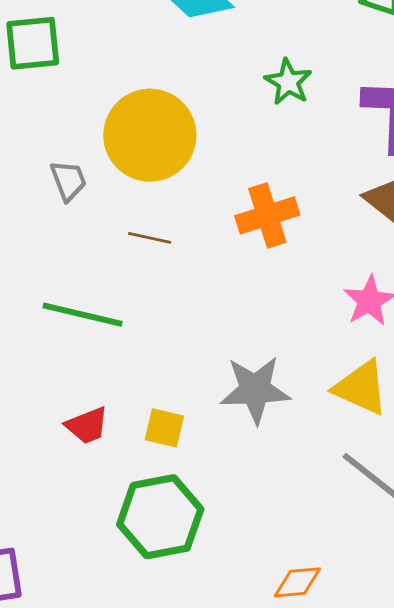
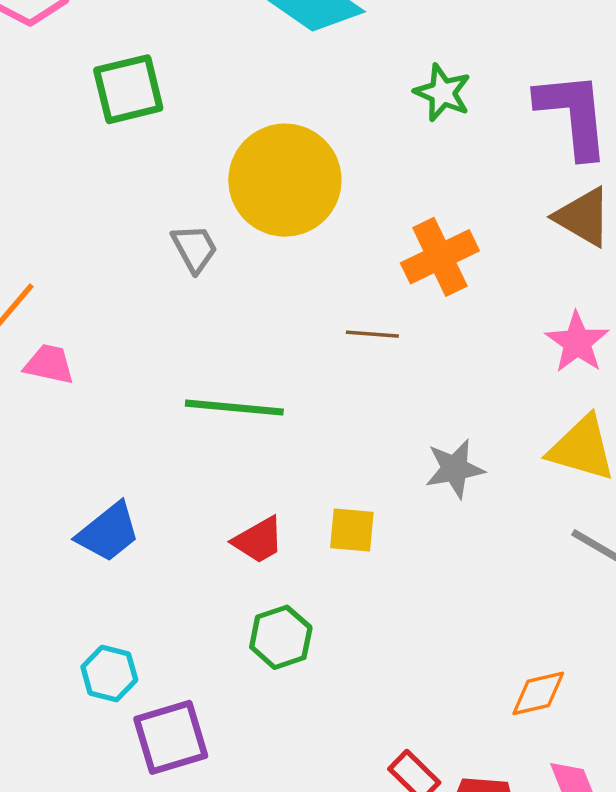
brown line: (150, 238) -> (372, 334), moved
gray star: (255, 390) -> (455, 469), size x0.7
green hexagon: (160, 517) -> (281, 637), moved, size x0.6

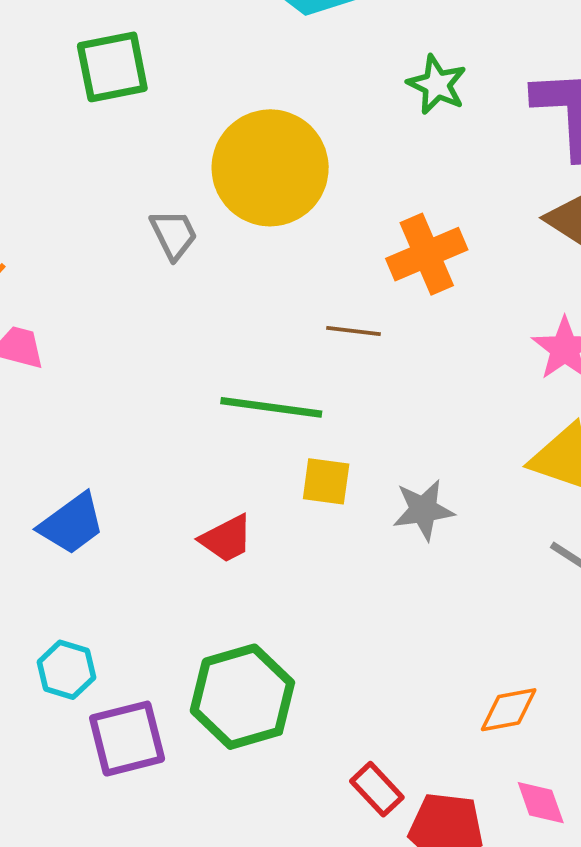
green line: (234, 408) -> (271, 407), moved
gray star: (455, 469) -> (423, 510), moved
yellow square: (352, 530) -> (326, 481), moved
green hexagon: (281, 637) -> (242, 697), moved, size x1.6

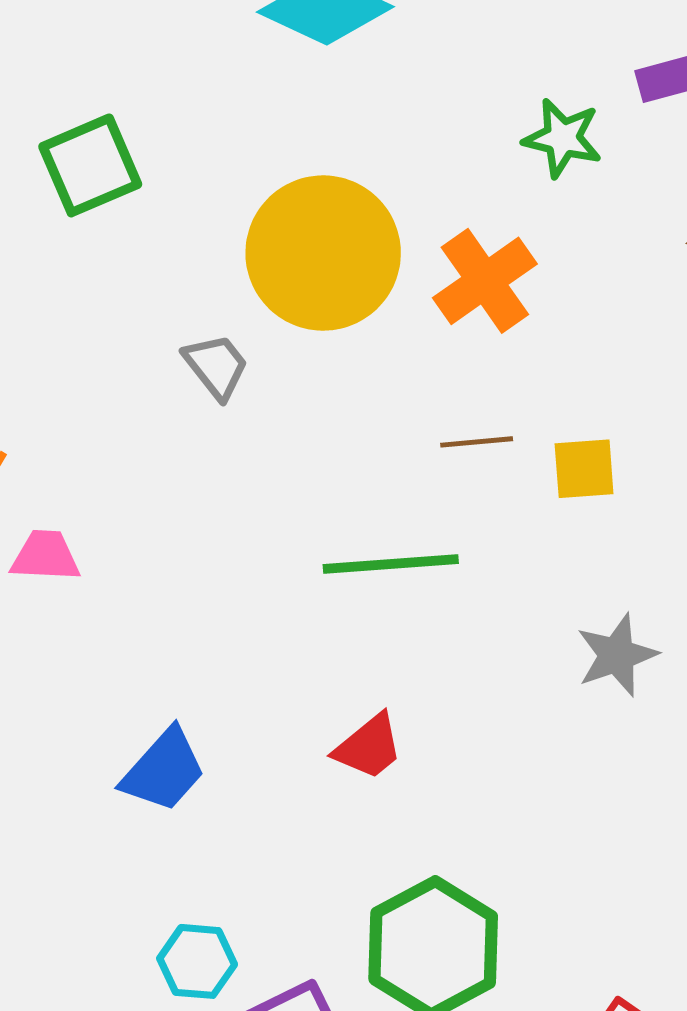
green star: (437, 85) -> (562, 138), moved
orange cross: (427, 254) -> (485, 281), moved
yellow square: (326, 481) -> (584, 469), moved

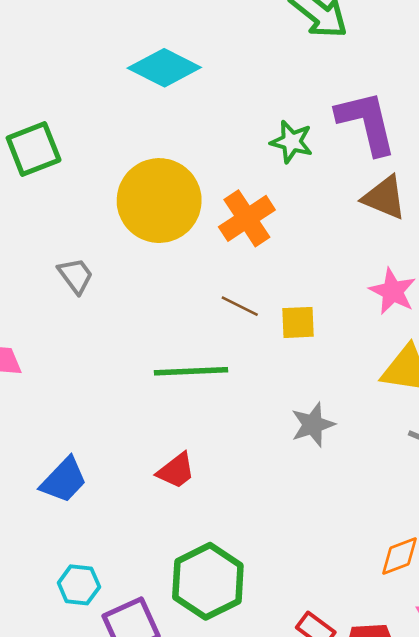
gray trapezoid: (216, 366) -> (76, 276), moved
brown line: (477, 442) -> (240, 306), turned 30

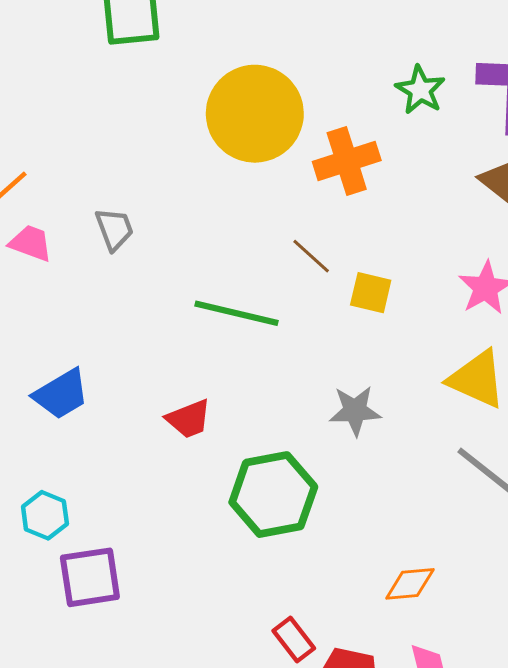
gray trapezoid: (76, 276) -> (114, 229), moved
green hexagon: (208, 581) -> (273, 495), moved

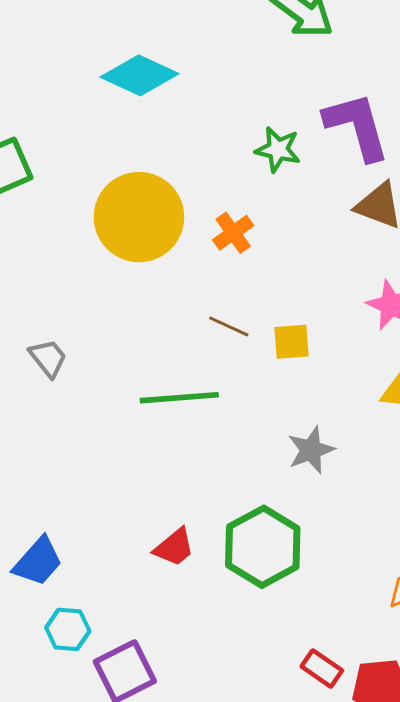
orange cross: (347, 161) -> (233, 233), size x0.7
blue trapezoid: (61, 394) -> (38, 562), moved
red trapezoid: (189, 419) -> (174, 547), moved

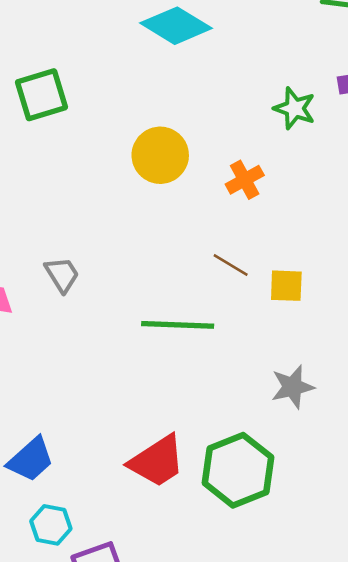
yellow circle: (139, 217) -> (160, 155), size x0.7
red trapezoid: (174, 547) -> (157, 461), size x1.5

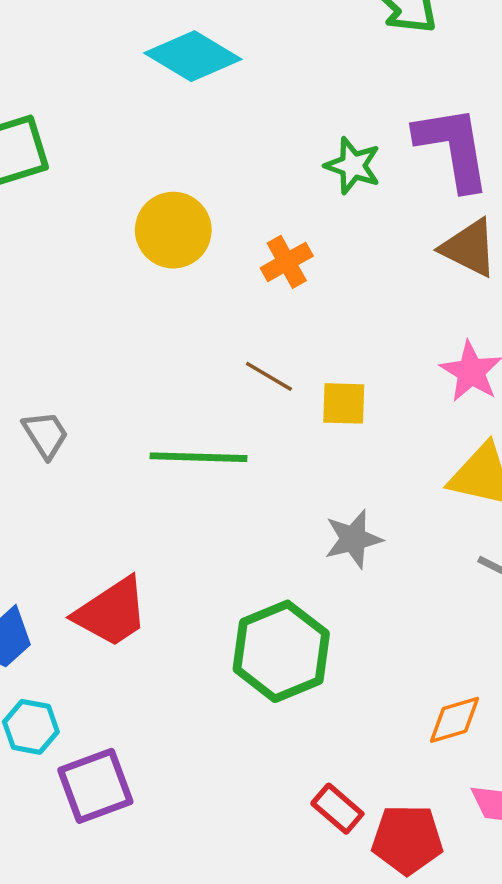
gray trapezoid: (62, 275) -> (45, 435), moved
red trapezoid: (157, 461) -> (112, 612), moved

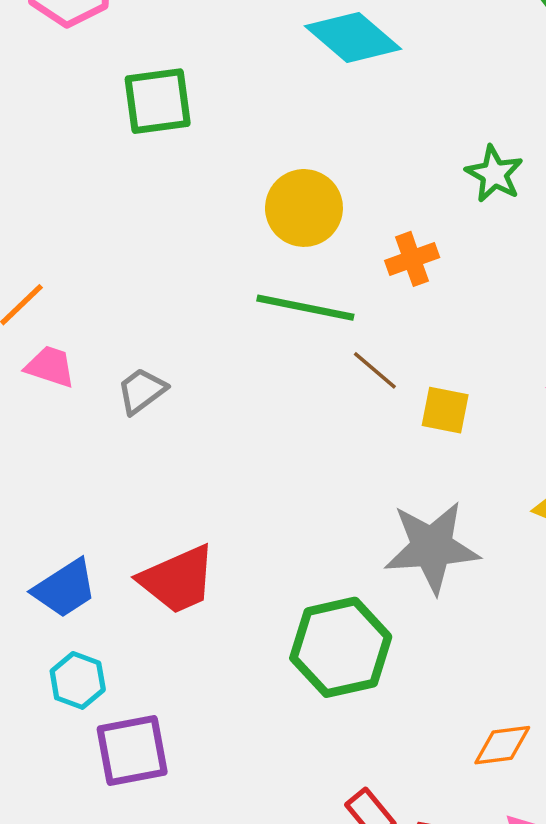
gray trapezoid: (45, 435) -> (142, 391), turned -104
green line: (199, 457) -> (305, 308), moved
gray star: (353, 539) -> (432, 547), size x1.6

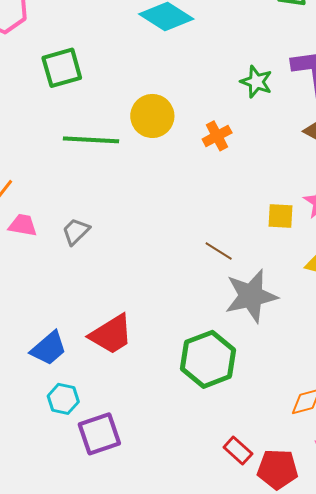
green line: (305, 308) -> (91, 140), moved
brown line: (375, 370) -> (219, 251), moved
yellow square: (445, 410) -> (281, 216), moved

